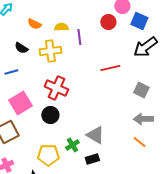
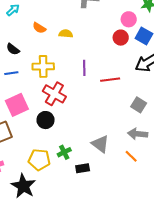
red circle: (108, 22) -> (121, 38), moved
purple line: (79, 37) -> (84, 68), moved
black semicircle: (21, 48) -> (13, 49), moved
yellow cross: (50, 51) -> (43, 66), moved
gray triangle: (95, 135) -> (100, 144), moved

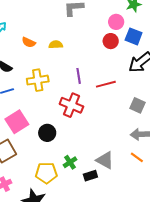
red cross: (54, 94) -> (71, 105), moved
gray triangle: (100, 144) -> (105, 160), moved

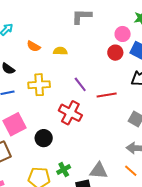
purple line: (79, 76) -> (80, 84), turned -35
gray triangle: (105, 160) -> (99, 171), turned -30

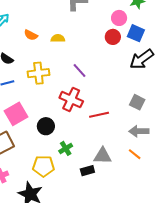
red line: (107, 95) -> (99, 115), moved
green cross: (64, 169) -> (66, 148), moved

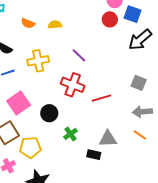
yellow pentagon: (43, 166) -> (30, 147), moved
black rectangle: (87, 171) -> (94, 155), turned 32

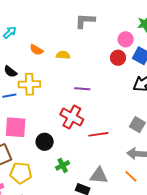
purple line: (79, 55) -> (82, 89), turned -49
yellow cross: (38, 61) -> (29, 84), moved
pink square: (19, 103) -> (16, 127), turned 30

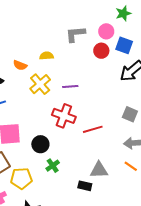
gray L-shape: (85, 21) -> (75, 34), moved
orange semicircle: (36, 50) -> (20, 65), moved
yellow cross: (29, 84) -> (40, 84), moved, turned -30
green cross: (63, 165) -> (53, 166), moved

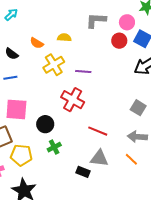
red line: (93, 129) -> (98, 131), moved, turned 30

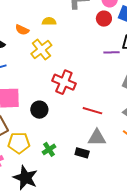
purple line: (83, 71) -> (111, 52), moved
green cross: (54, 147) -> (49, 149), moved

